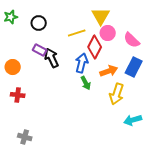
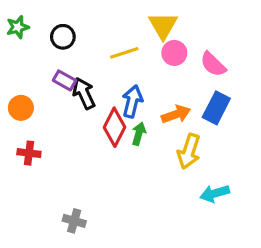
red diamond: (95, 47) -> (115, 127), moved
green arrow: (86, 83) -> (139, 134), turned -136
gray cross: (25, 137) -> (74, 221), moved

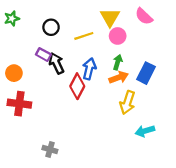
black circle: (63, 37) -> (51, 27), moved
pink semicircle: (213, 64) -> (144, 16), moved
green arrow: (139, 134) -> (118, 62), moved
red cross: (29, 153) -> (19, 104), size x1.5

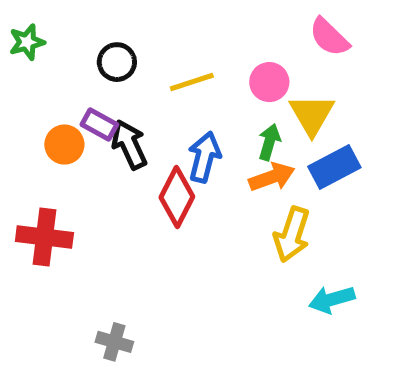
yellow triangle: (110, 17) -> (312, 115), moved
orange circle: (14, 73) -> (64, 145), moved
blue rectangle: (146, 73) -> (334, 167), turned 35

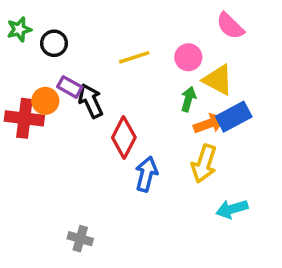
black circle: (117, 62) -> (54, 43), moved
yellow triangle: (312, 115) -> (218, 80), turned -32
blue arrow: (204, 157) -> (146, 174), moved
orange arrow: (272, 177) -> (209, 124), moved
red cross: (44, 237) -> (24, 118), moved

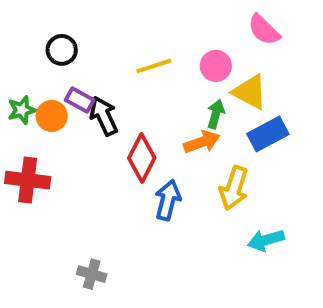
green star: (19, 29) -> (22, 110), moved
red cross: (24, 118) -> (28, 180), moved
orange arrow: (209, 124) -> (202, 142), moved

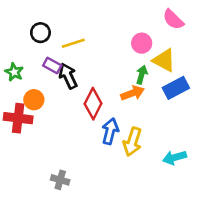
yellow line: (154, 66) -> (73, 43), moved
green star: (22, 110) -> (14, 72), turned -30
orange circle: (52, 116) -> (34, 100), moved
yellow arrow: (234, 188) -> (132, 142), moved

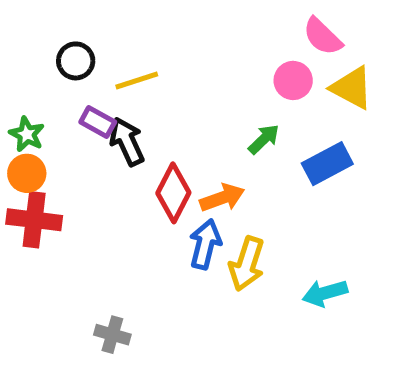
pink circle: (142, 43) -> (293, 80), moved
yellow triangle: (164, 60) -> (352, 88), moved
green arrow: (142, 75) -> (264, 139), turned 30
orange arrow: (132, 93) -> (222, 198), moved
orange circle: (34, 100) -> (27, 173), moved

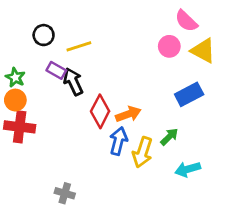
green arrow: (264, 139) -> (169, 137), moved

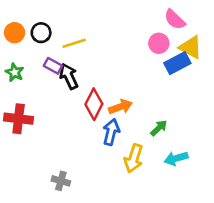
blue rectangle: (189, 94) -> (177, 63), moved
orange circle: (15, 100) -> (15, 33), moved
yellow arrow: (142, 152) -> (134, 158), moved

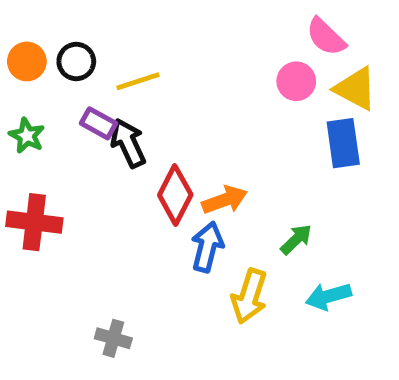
blue rectangle: (177, 63) -> (343, 143), moved, turned -70

